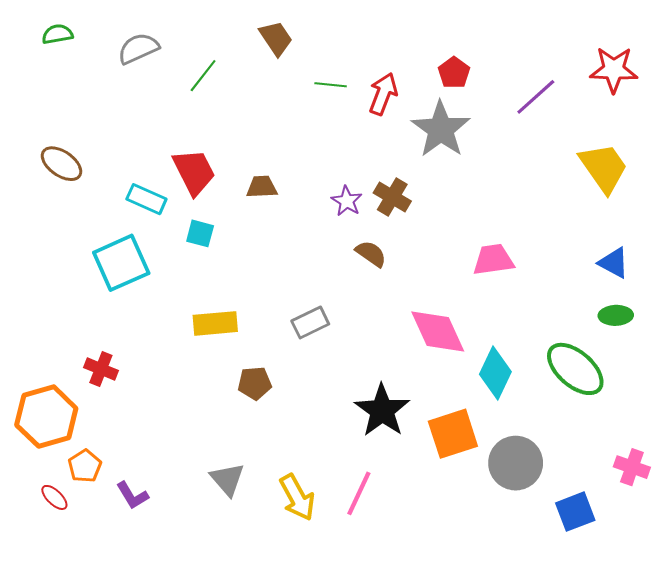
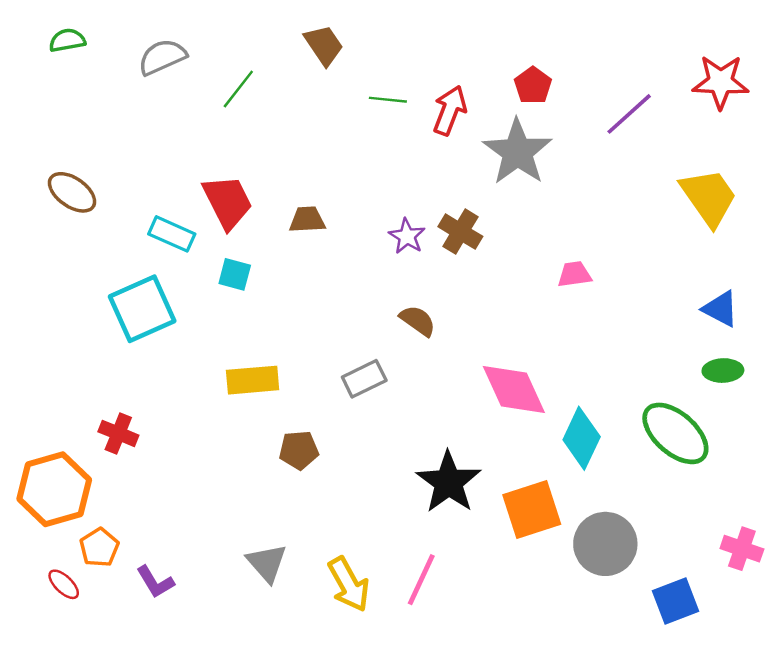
brown semicircle: (371, 254) -> (418, 321), moved
pink trapezoid: (493, 260) -> (574, 274), moved, size x0.7

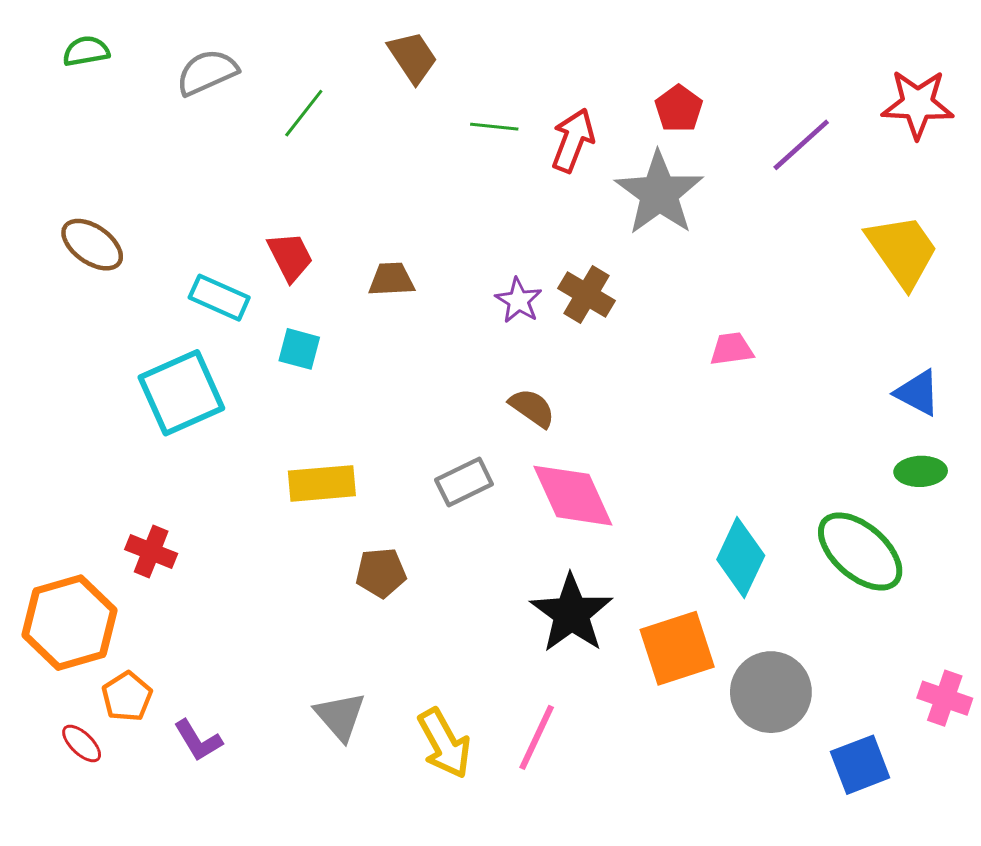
red trapezoid: (228, 202) -> (290, 257), size x0.7
pink diamond: (514, 390) -> (573, 496), moved

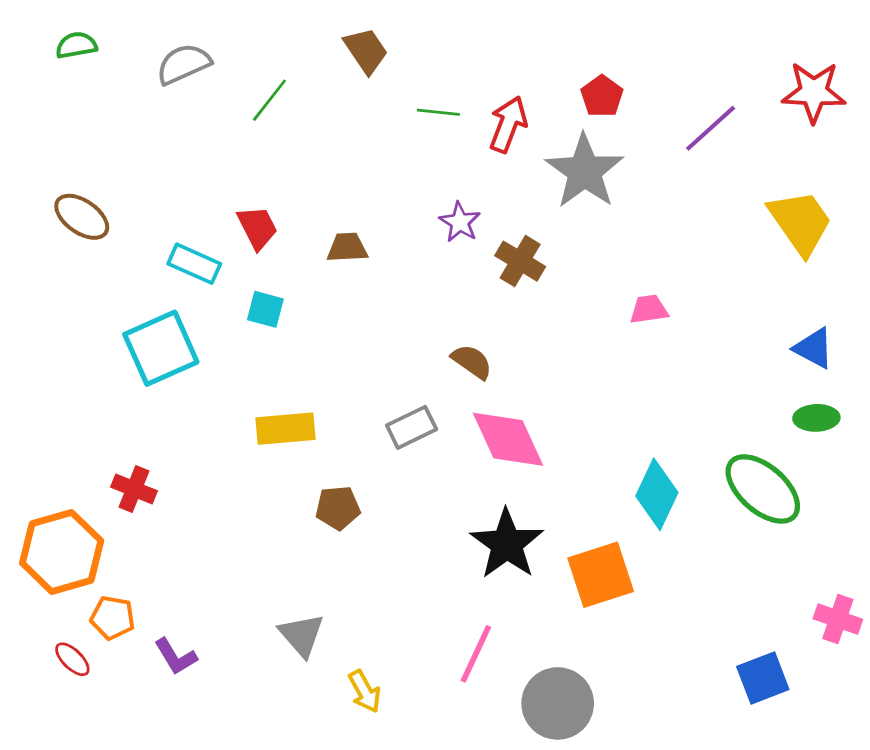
purple star: (518, 301) -> (460, 222), moved
gray circle: (771, 692) -> (558, 703), moved
orange pentagon: (127, 697) -> (113, 618), turned -30
yellow arrow: (444, 743) -> (365, 691), moved, size x0.7

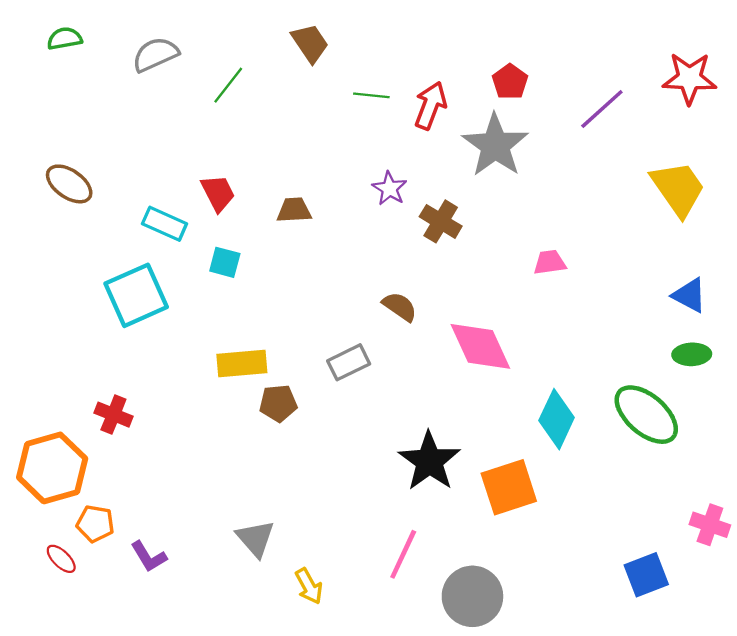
pink diamond: (508, 439) -> (480, 346), moved
brown pentagon: (338, 508) -> (278, 403), moved

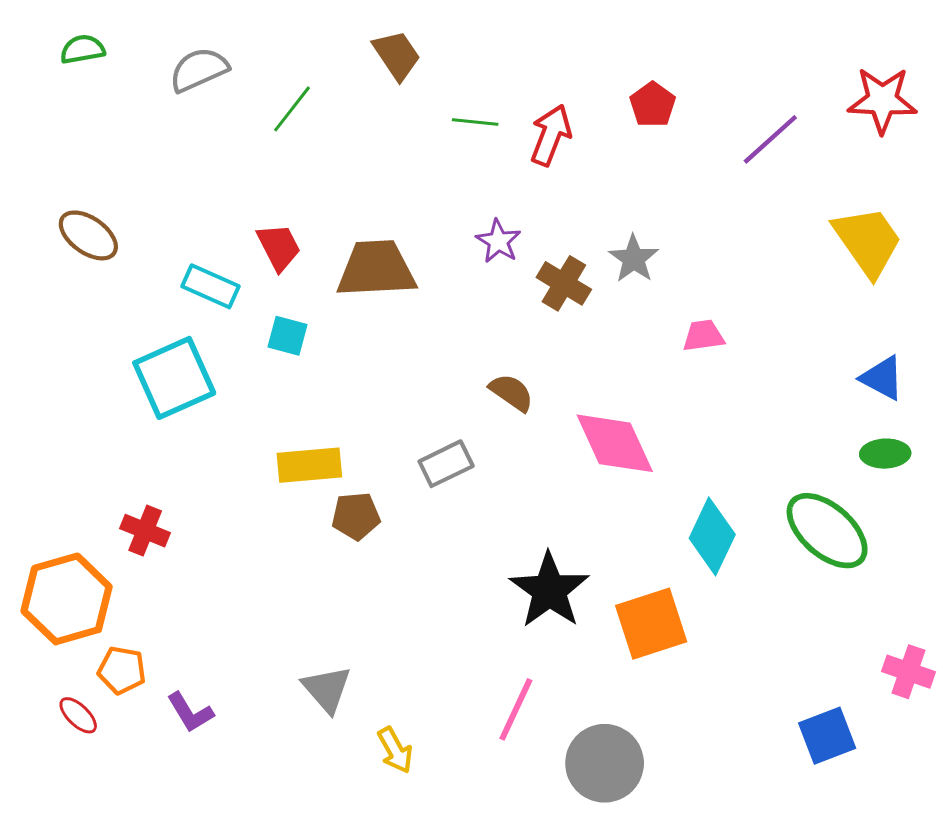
gray star: (495, 145) -> (634, 259), moved, size x0.6
brown trapezoid: (294, 210) -> (376, 269), size x1.8

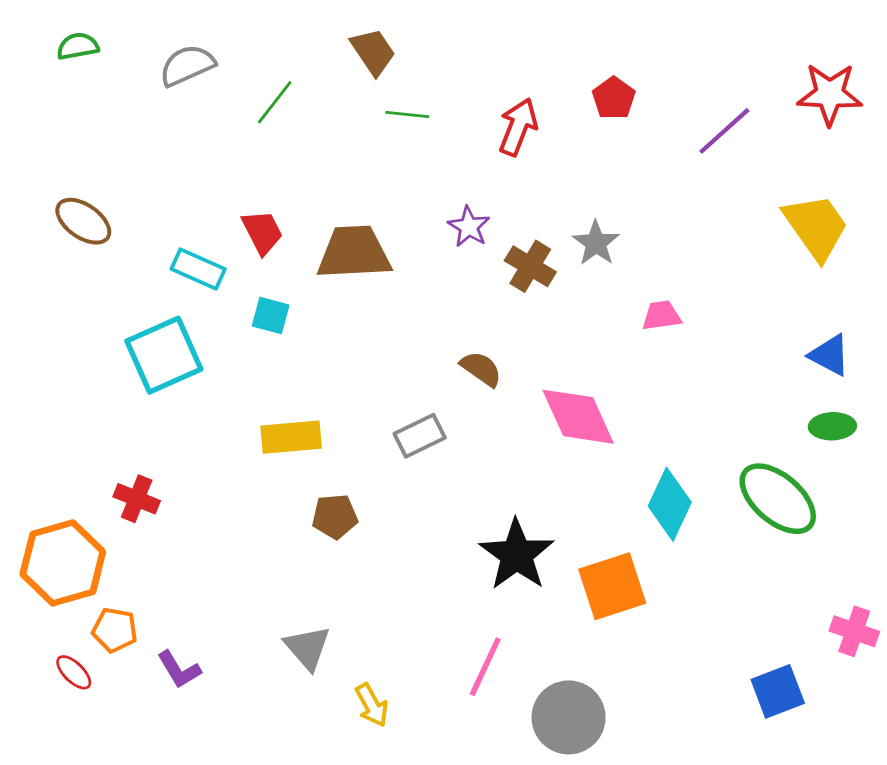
green line: (475, 122) -> (407, 115), moved
brown pentagon: (356, 516) -> (335, 516), moved

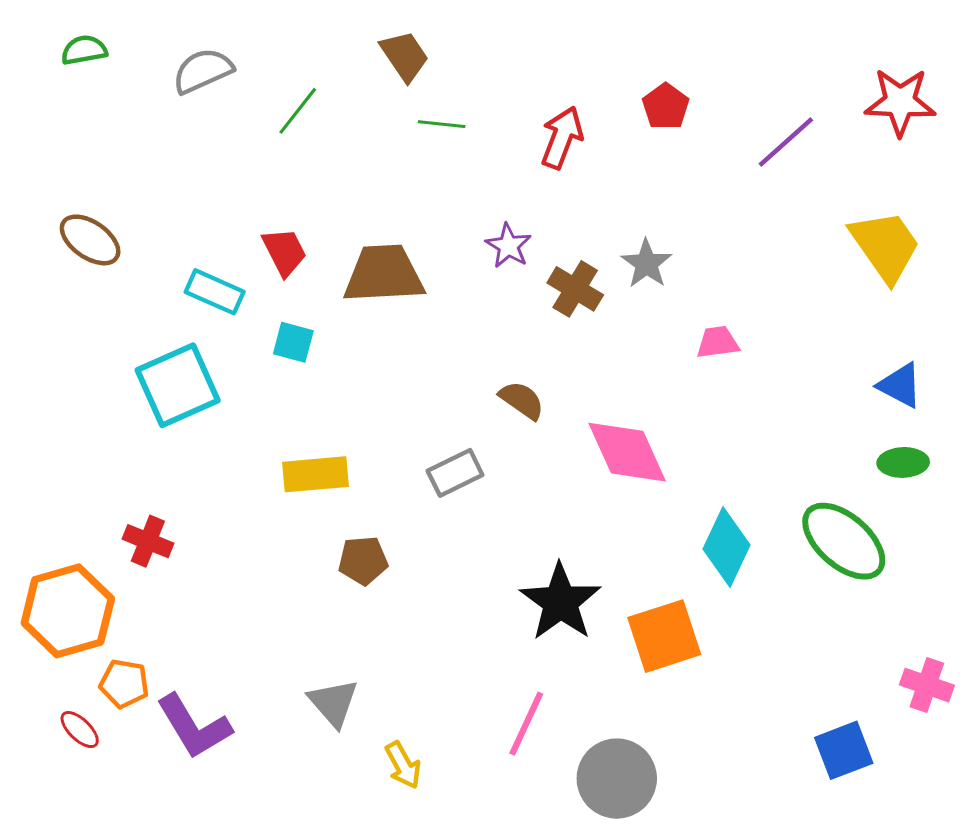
purple L-shape: (179, 670) -> (194, 727), size x1.6

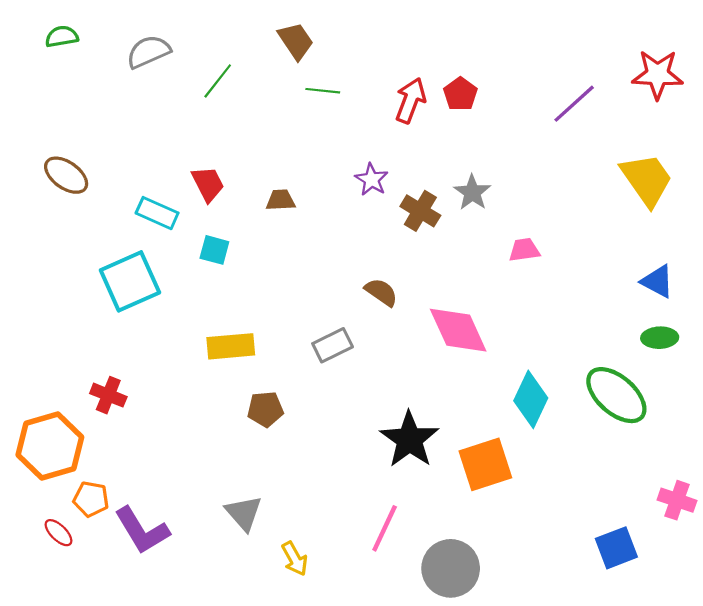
red pentagon: (666, 106) -> (460, 94), moved
brown trapezoid: (384, 274) -> (281, 200), size x0.5

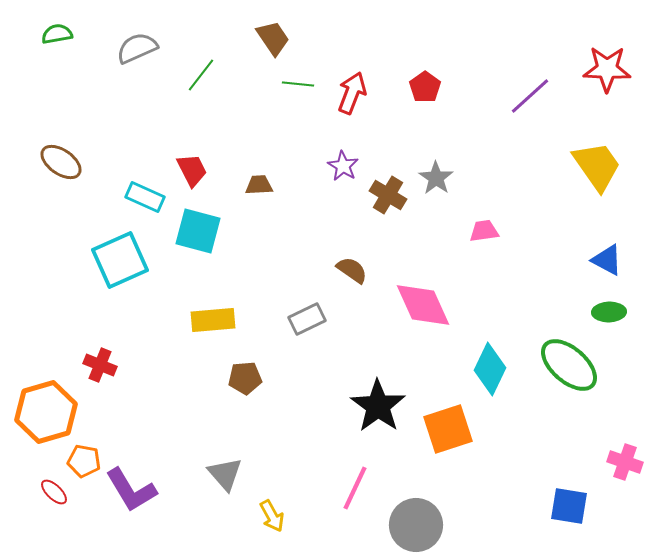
red arrow: (411, 100) -> (352, 93), moved
cyan square: (214, 250) -> (198, 231), size x1.6
blue square: (616, 548) -> (569, 506), turned 30

